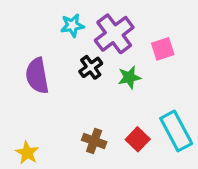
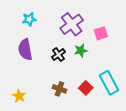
cyan star: (72, 25) -> (29, 19), moved
black cross: (91, 67) -> (58, 55), moved

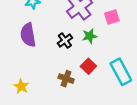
red square: (86, 88) -> (88, 66), moved

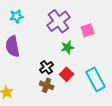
black cross: (65, 41) -> (47, 67), moved

